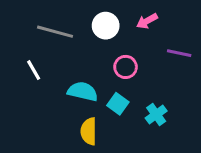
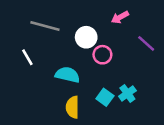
white circle: (106, 26) -> (86, 37), moved
purple line: (179, 53) -> (146, 43), turned 30
cyan square: (118, 104) -> (105, 97), moved

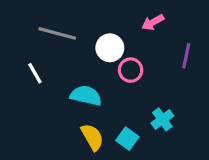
purple line: (146, 43) -> (186, 56), turned 60
cyan square: (105, 97) -> (127, 139), moved
yellow semicircle: (72, 107) -> (92, 137), turned 150

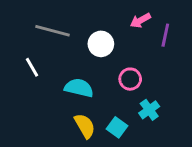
purple line: (186, 56) -> (165, 35), moved
pink circle: (131, 70) -> (130, 79), moved

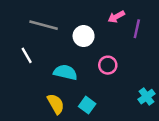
cyan cross: (149, 110) -> (147, 97), moved
yellow semicircle: (85, 126) -> (56, 104), moved
cyan square: (117, 127) -> (87, 105), moved

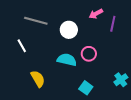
cyan semicircle: (65, 72) -> (67, 60), moved
yellow semicircle: (56, 104) -> (38, 79), moved
cyan square: (87, 105) -> (86, 88), moved

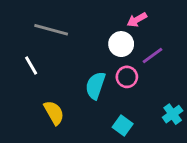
purple line: (113, 24) -> (153, 55), moved, turned 42
white circle: (69, 30) -> (121, 44), moved
cyan semicircle: (67, 60) -> (95, 85), turned -84

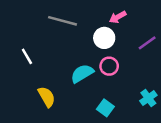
gray line: (51, 30) -> (63, 21), moved
purple line: (153, 55) -> (147, 43), moved
cyan semicircle: (95, 85) -> (82, 73), turned 40

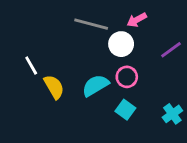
gray line: (63, 21) -> (91, 24), moved
yellow semicircle: (47, 97) -> (54, 87), moved
cyan square: (105, 108) -> (125, 110), moved

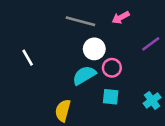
white circle: (121, 44) -> (94, 49), moved
yellow semicircle: (54, 87) -> (63, 111), moved, turned -135
cyan square: (125, 110) -> (111, 97), turned -30

